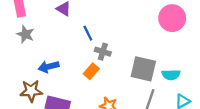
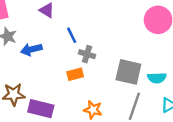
blue arrow: (49, 67) -> (31, 49), moved
orange rectangle: (91, 71) -> (75, 74), turned 35

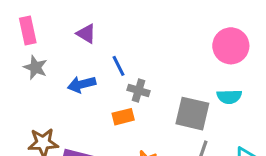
blue arrow: (31, 49) -> (82, 84), moved
cyan semicircle: (157, 78) -> (229, 97), moved

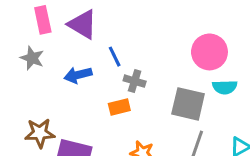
pink rectangle: (28, 30) -> (43, 20), moved
purple triangle: (86, 34) -> (83, 24), size x1.5
pink circle: (231, 46) -> (209, 52), moved

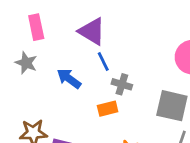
purple triangle: (83, 24) -> (92, 31), moved
blue arrow: (78, 75) -> (69, 79), turned 50

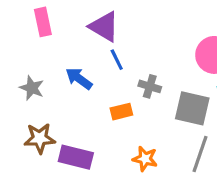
gray star: (26, 63) -> (32, 88), moved
gray cross: (122, 84) -> (150, 86), moved

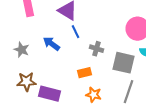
orange rectangle: (121, 112) -> (84, 73), moved

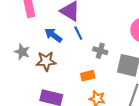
blue arrow: (52, 44) -> (53, 35), moved
brown star: (26, 82) -> (46, 61), moved

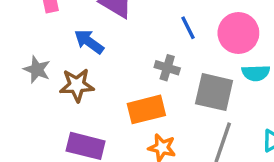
blue line: (78, 33) -> (188, 28), moved
orange rectangle: (88, 76) -> (146, 109), size x1.5

